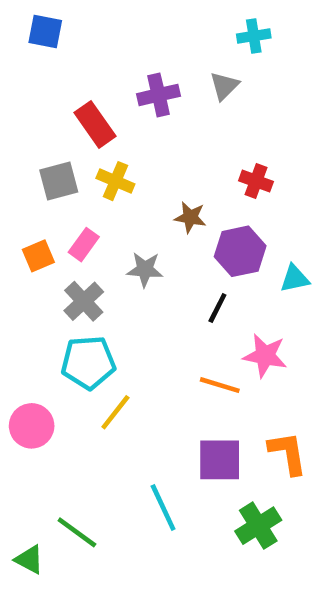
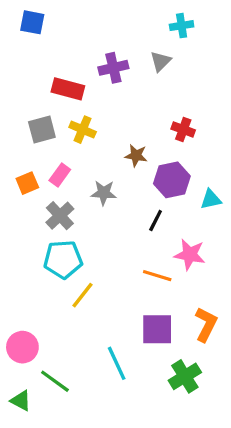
red rectangle: (95, 124) -> (68, 89), turned -40
pink circle: (32, 426) -> (22, 347), moved
orange L-shape: (288, 453) -> (206, 324), turned 36

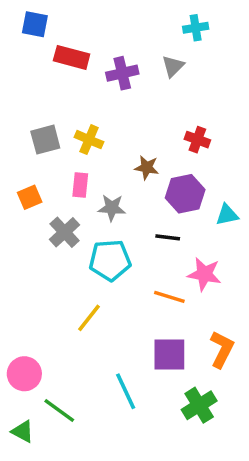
red rectangle: (68, 89) -> (72, 57), moved
pink rectangle: (60, 175) -> (80, 185), moved, turned -30
black line: (156, 220) -> (168, 237), turned 70
cyan pentagon: (63, 259) -> (110, 260), moved

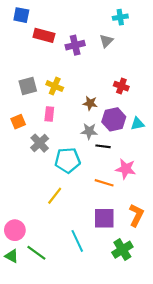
gray star: (112, 208) -> (89, 131), moved
cyan triangle: (227, 215) -> (137, 124), moved
green triangle: (23, 431) -> (12, 256), moved

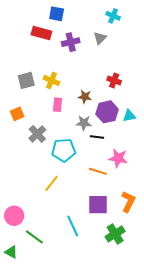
blue square: (21, 15) -> (57, 14), moved
cyan cross: (120, 17) -> (113, 16), turned 32
pink rectangle: (49, 114) -> (58, 105), moved
green triangle: (12, 256) -> (11, 252), moved

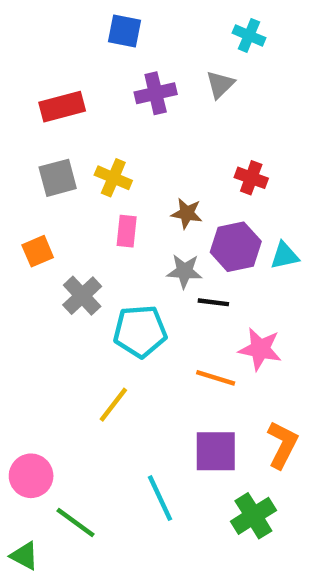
red rectangle: (41, 33) -> (62, 107), moved, turned -30

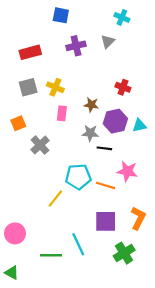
cyan pentagon: (140, 331) -> (78, 177), moved
green line: (76, 523) -> (51, 255), moved, turned -36

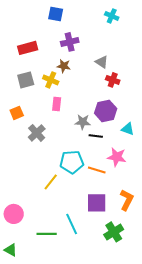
gray triangle: (108, 41) -> (102, 62), moved, turned -40
brown star: (91, 105) -> (64, 66), moved
cyan triangle: (139, 125) -> (128, 129), moved, turned 32

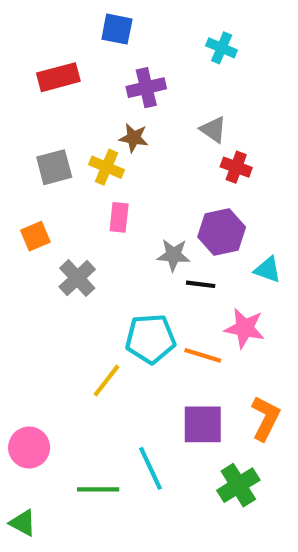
cyan cross: (112, 16) -> (222, 48), moved
red rectangle: (28, 48) -> (58, 77), moved

